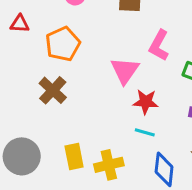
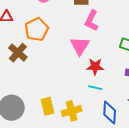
pink L-shape: (159, 45) -> (92, 21), moved
brown cross: (53, 90) -> (18, 53), moved

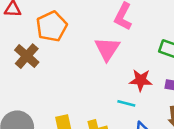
red star: (95, 67) -> (141, 80), moved

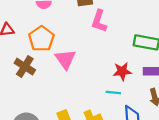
pink triangle: (107, 49) -> (65, 59), moved

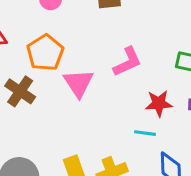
pink L-shape: (99, 21) -> (127, 62), moved, turned -135

